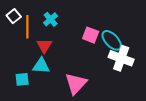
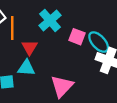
cyan cross: (51, 19) -> (50, 20), moved, size x1.5

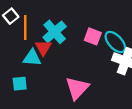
cyan cross: (50, 20) -> (55, 32), moved
cyan triangle: (26, 68) -> (32, 58), moved

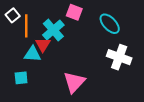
pink square: (93, 36) -> (74, 12), moved
cyan ellipse: (115, 42) -> (110, 24), moved

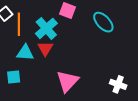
red triangle: (43, 45) -> (45, 48), moved
white cross: (119, 57) -> (118, 84), moved, size x0.7

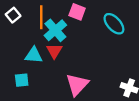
orange line: (19, 24) -> (41, 17), moved

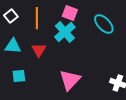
cyan cross: (55, 30) -> (65, 32), moved
red triangle: (54, 51) -> (39, 50), moved
cyan triangle: (34, 55) -> (13, 46), moved

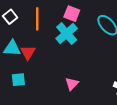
red triangle: (39, 50) -> (28, 52), moved
pink triangle: (70, 80) -> (72, 84), size x0.6

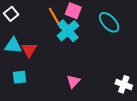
orange line: (37, 19) -> (55, 18), moved, turned -30

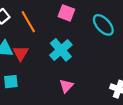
orange line: (55, 18) -> (28, 22), moved
cyan cross: (68, 31) -> (61, 50), moved

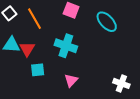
cyan cross: (61, 50) -> (66, 46), turned -30
cyan square: (11, 82) -> (38, 70), moved

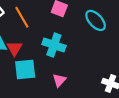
cyan square: (38, 70) -> (25, 70), size x1.5

